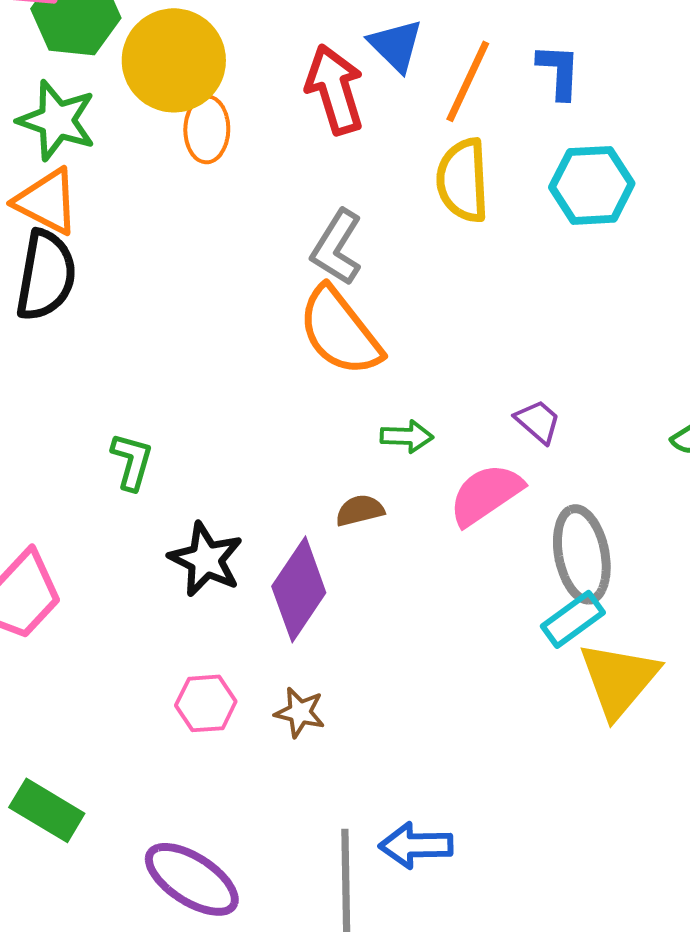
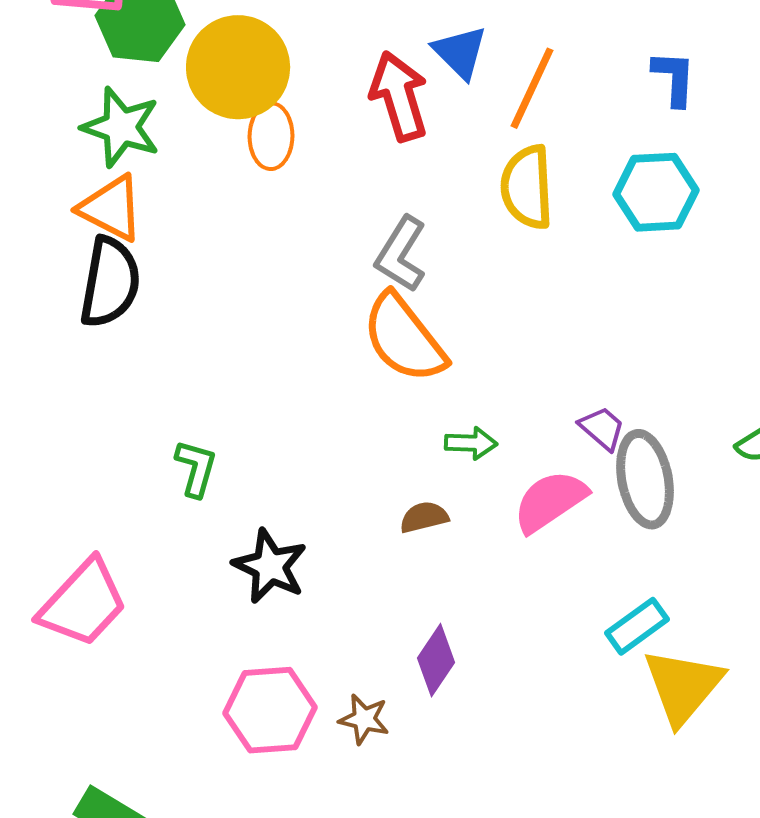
blue L-shape: (559, 71) -> (674, 78), moved
gray ellipse: (582, 554) -> (645, 479), moved
purple diamond: (299, 589) -> (436, 660), moved, size x0.7
pink hexagon: (206, 703) -> (270, 710), size x1.5

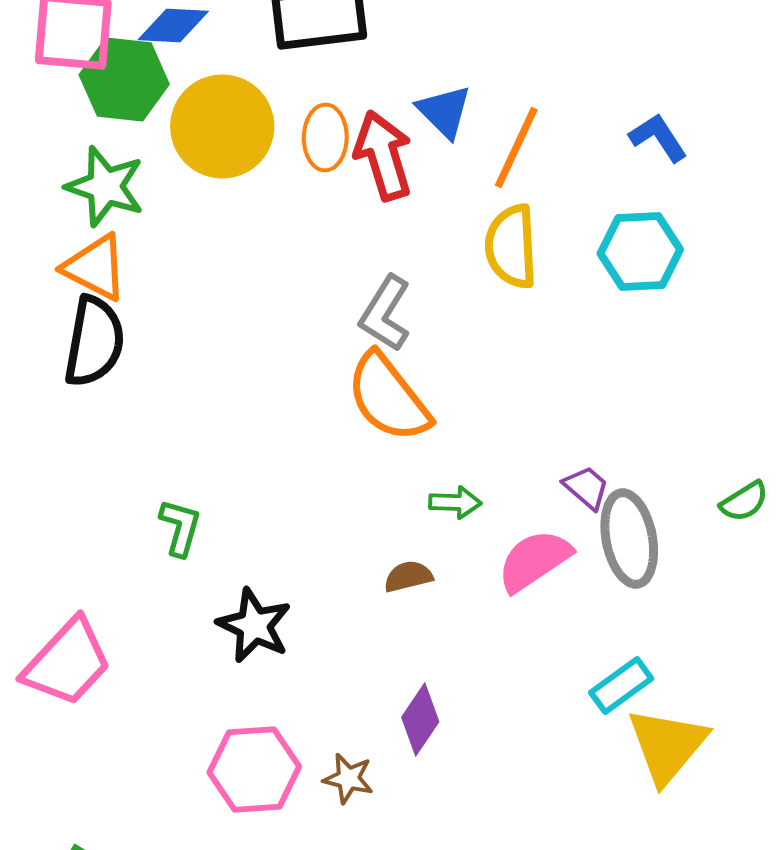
blue L-shape: (674, 78) -> (658, 137), turned -36
orange ellipse: (271, 136) -> (325, 137), moved

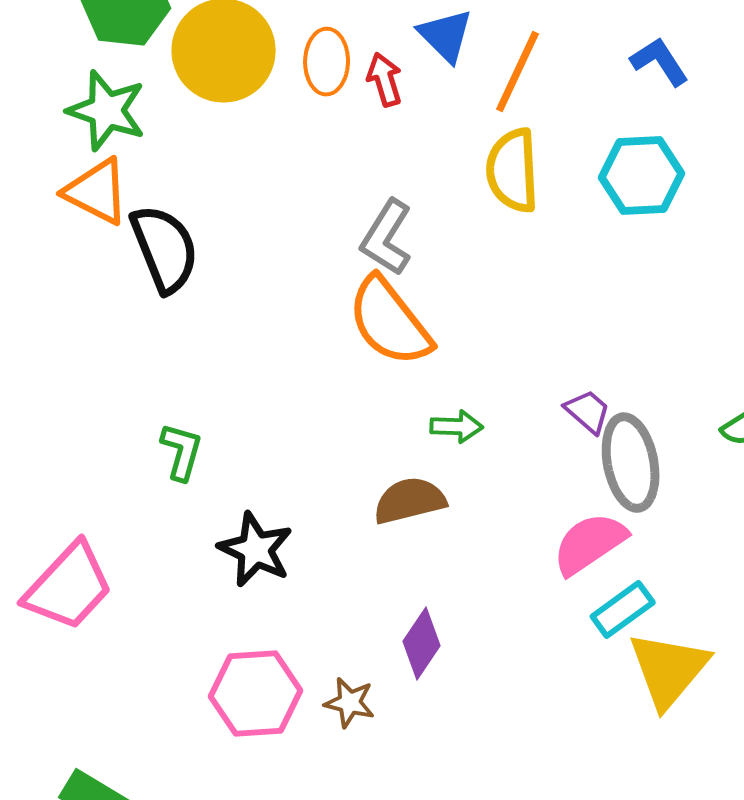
red arrow: (383, 155) -> (385, 80), size x0.6
black semicircle: (94, 341) -> (165, 249), moved, turned -32
pink semicircle: (534, 560) -> (590, 544), moved
brown semicircle: (408, 576) -> (410, 501), size x1.5

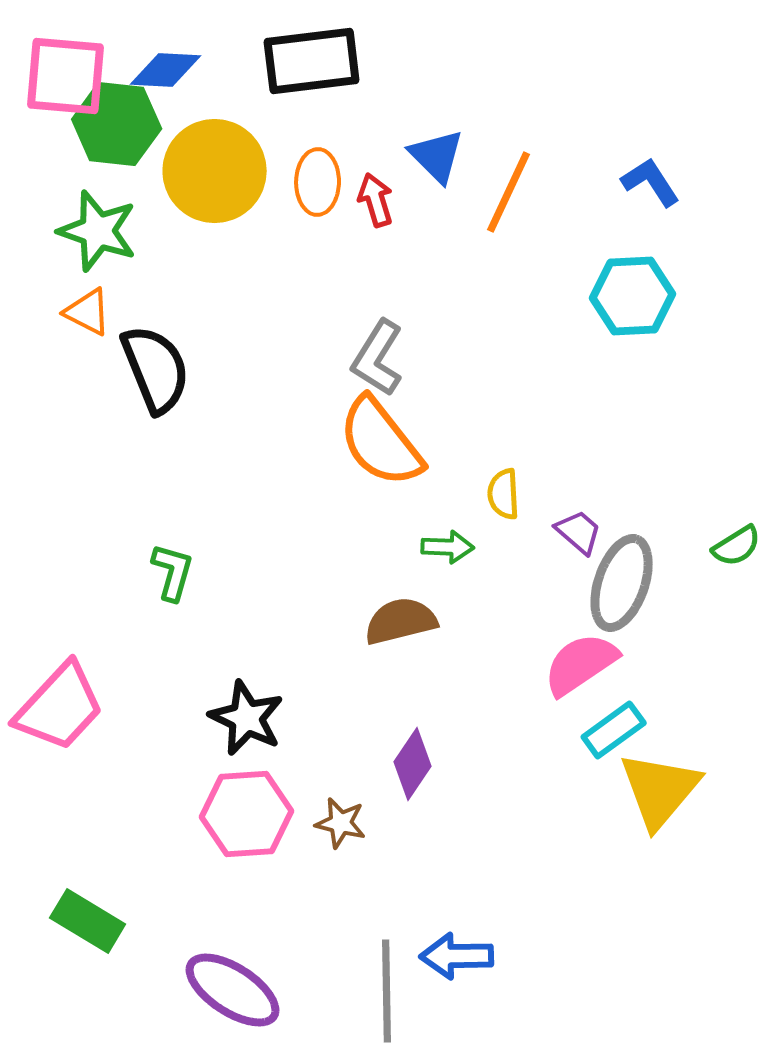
yellow semicircle: (513, 171) -> (504, 494), moved, size x0.6
orange triangle: (97, 192) -> (88, 312), size x0.7
gray ellipse: (631, 463) -> (622, 583), turned 30
black star: (256, 550) -> (247, 718), moved

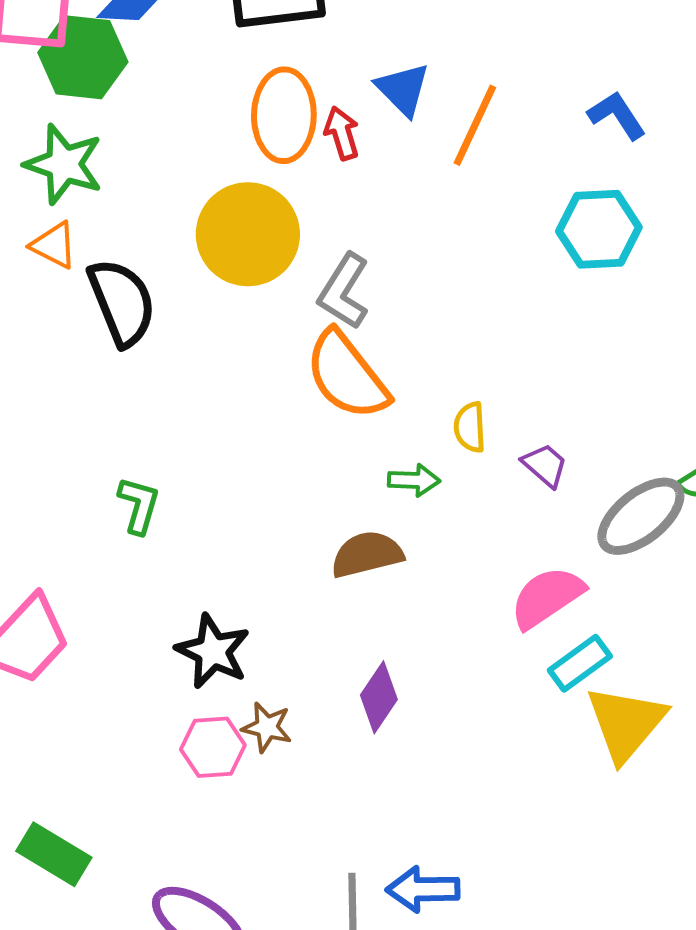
yellow circle: (215, 171) -> (248, 234), moved
orange ellipse: (318, 182) -> (284, 115), size x1.4
gray ellipse: (622, 583) -> (641, 516), moved, turned 32
pink hexagon: (247, 814) -> (213, 747), size x0.7
brown star: (341, 823) -> (267, 727), moved

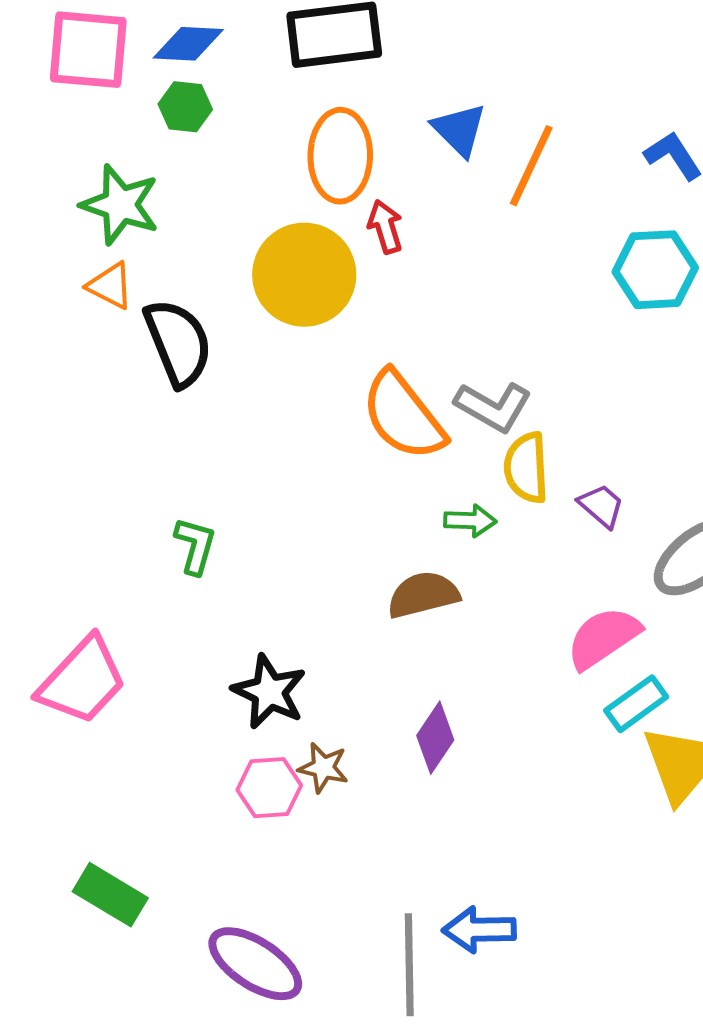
green hexagon: (83, 57) -> (185, 107), moved, size x0.6
red arrow: (342, 133) -> (385, 227), moved
gray L-shape: (344, 291) -> (493, 407), moved, turned -92
yellow semicircle: (470, 427) -> (526, 468), size x1.4

